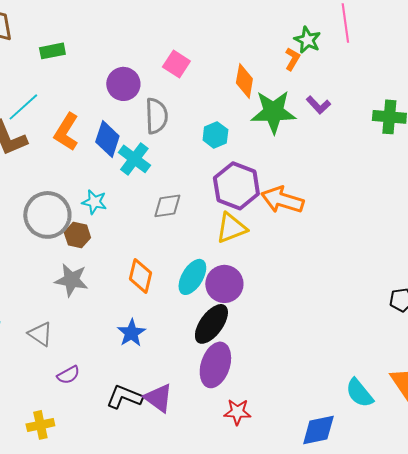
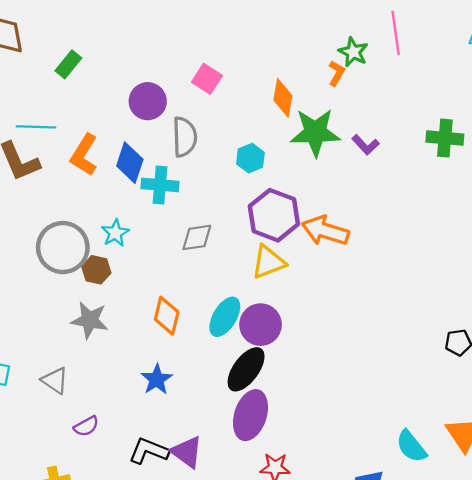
green rectangle: (52, 51) -> (68, 64), turned -40
purple L-shape: (318, 105) -> (366, 145), moved
cyan line: (23, 107) -> (36, 127), turned 44
cyan cross: (134, 159) -> (160, 185), turned -32
cyan star: (94, 202) -> (115, 233), turned 30

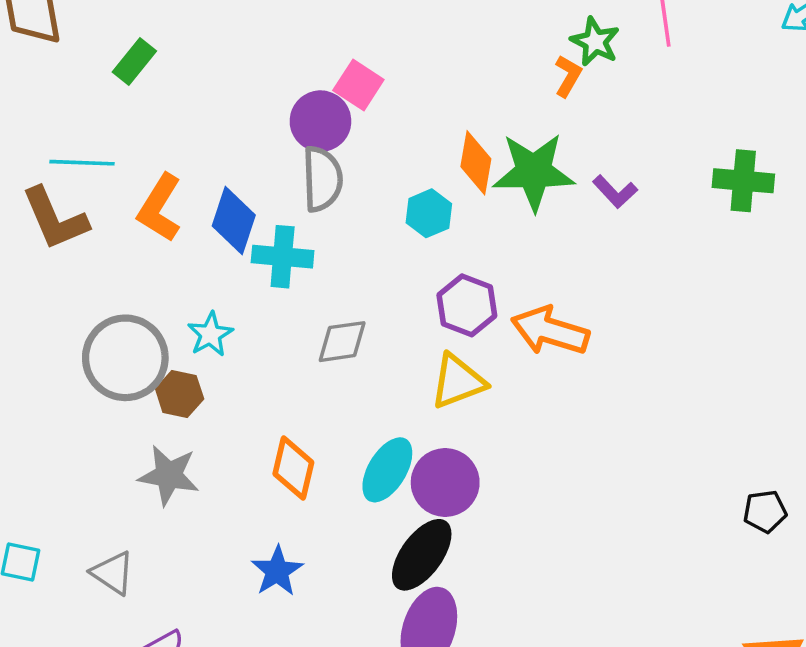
orange diamond: (283, 98) -> (476, 163), moved
purple circle: (148, 101) -> (320, 121), moved
purple hexagon: (274, 215) -> (467, 305), size x0.7

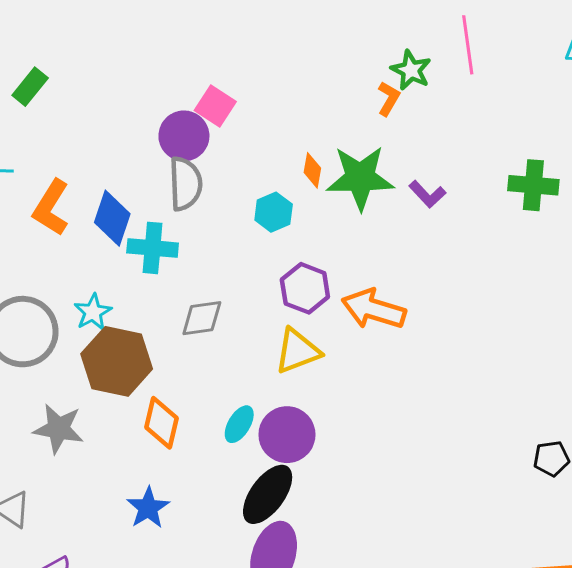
orange diamond: (476, 163) -> (312, 170), size x0.7
brown hexagon: (180, 394) -> (117, 361), moved, size x1.8
cyan ellipse: (387, 470) -> (239, 424), size x0.7

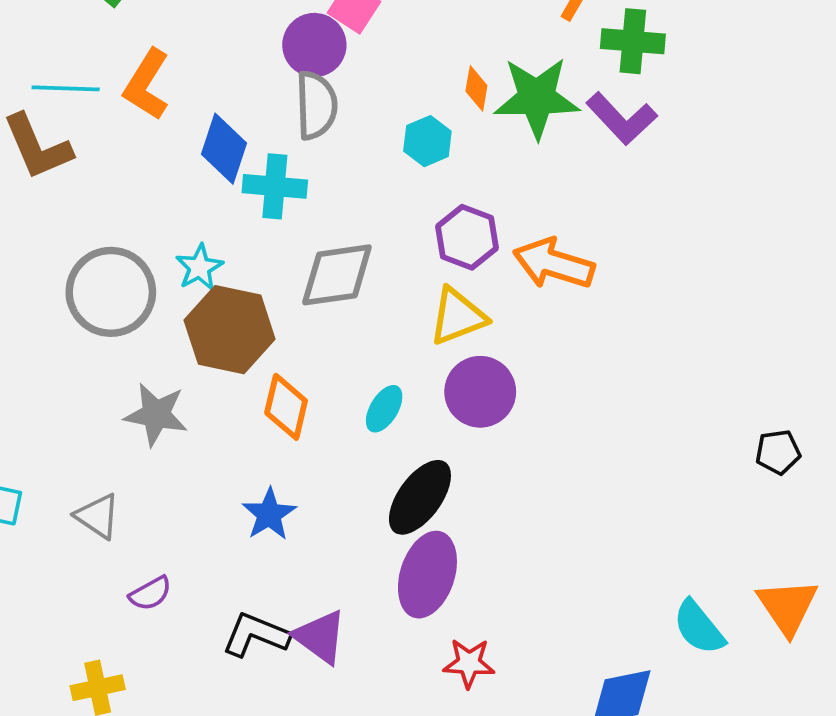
green cross: (533, 185) -> (633, 41), moved
purple L-shape: (427, 194) -> (622, 119), size x1.5
orange L-shape: (51, 208) -> (147, 85), moved
gray diamond: (202, 318) -> (337, 275), size x1.4
purple circle: (287, 435) -> (480, 392), moved

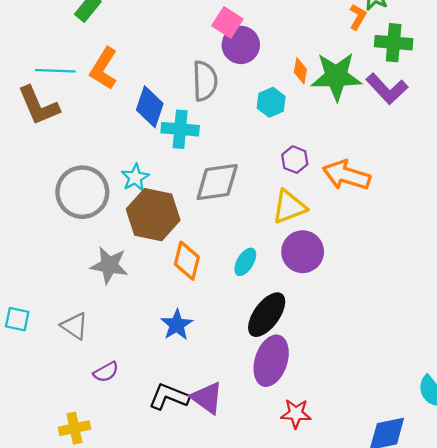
purple circle: (314, 45) -> (241, 45), moved
purple hexagon: (467, 237) -> (295, 160), size x0.7

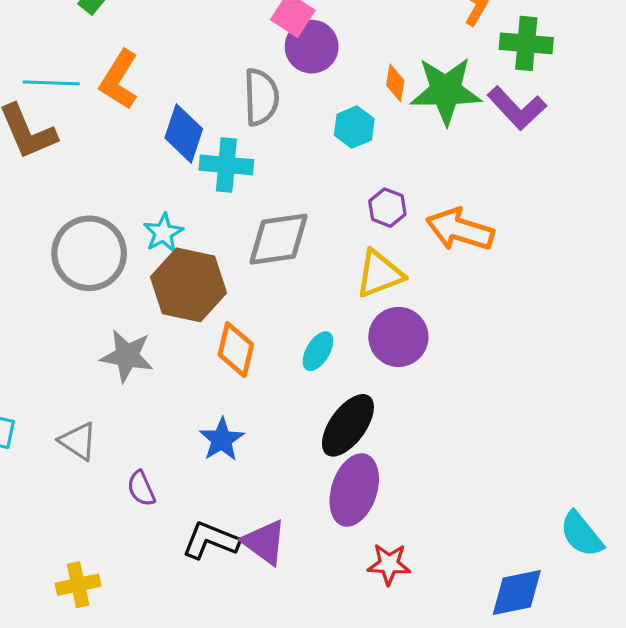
purple semicircle: (106, 372) -> (141, 488), moved, turned 95

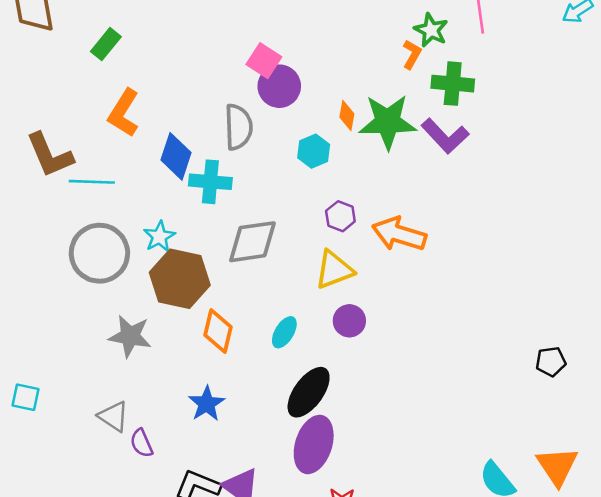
cyan line: (51, 83) -> (92, 182), moved
purple circle: (398, 337) -> (349, 321), size x0.7
gray triangle: (78, 441) -> (113, 416), moved

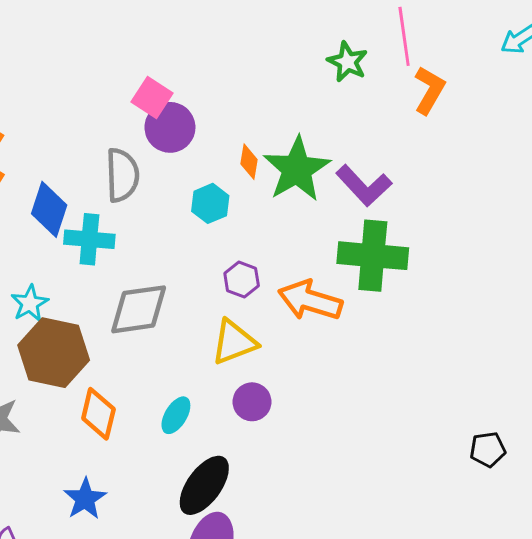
orange L-shape: (412, 54) -> (429, 90), moved, size x1.4
green cross: (453, 84) -> (373, 256), moved, size x1.4
green star: (388, 122) -> (297, 169), turned -30

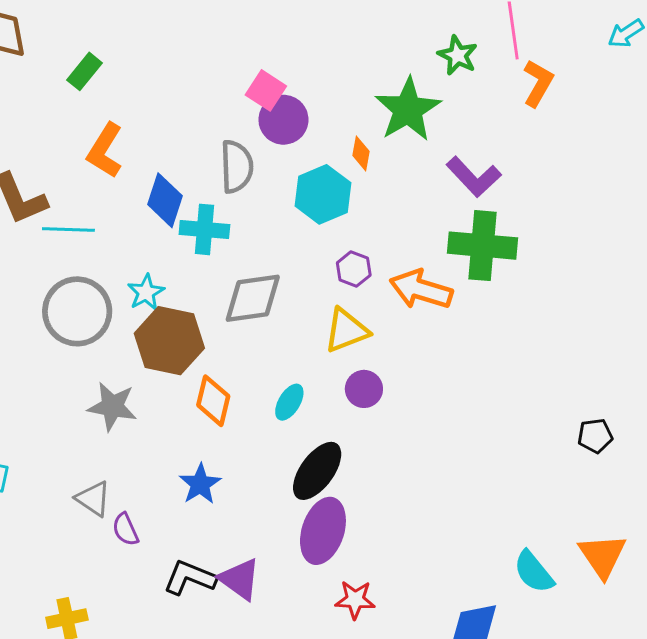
green star: (297, 169) -> (408, 109), moved
cyan hexagon: (210, 203) -> (323, 194), size x1.5

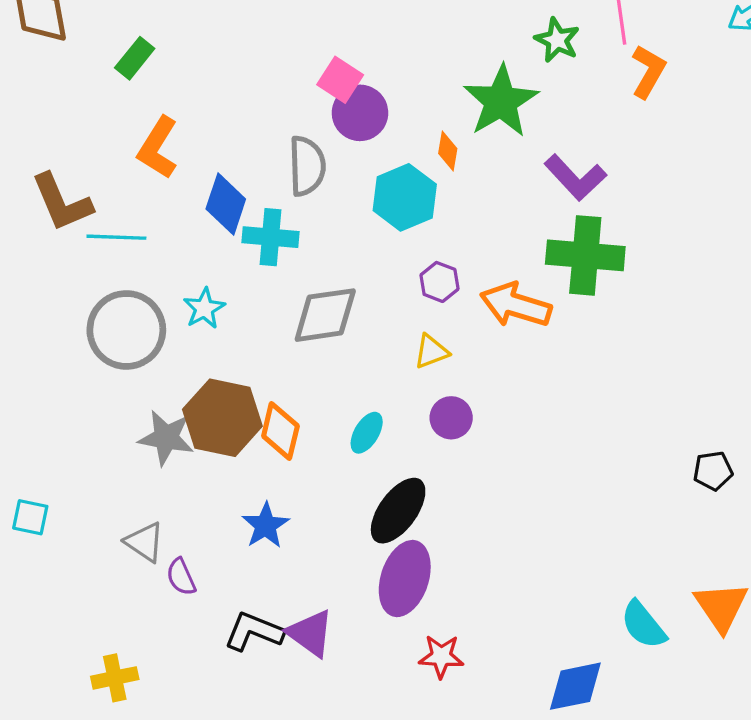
yellow triangle: (346, 330) -> (431, 351), size x0.7
brown hexagon: (169, 341) -> (222, 418), moved

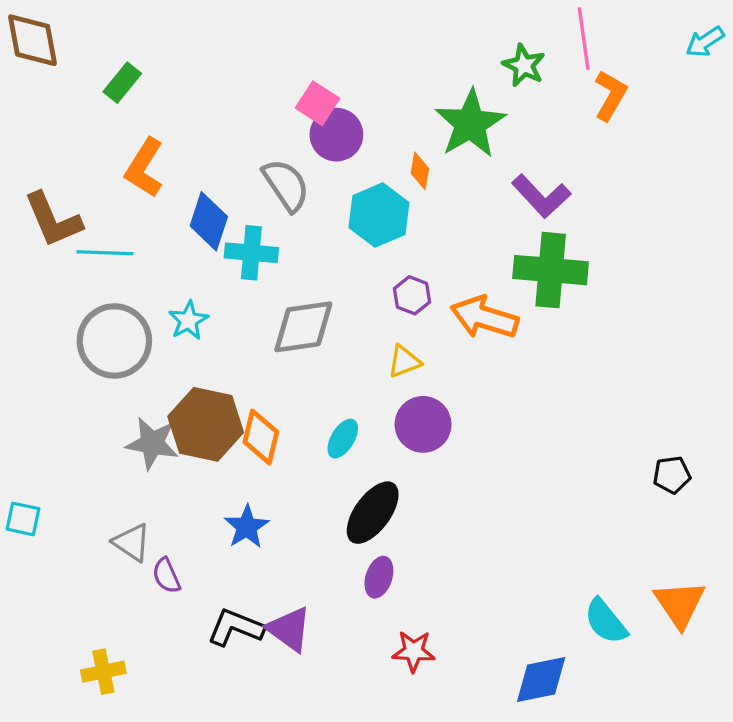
gray semicircle: (307, 166) -> (286, 185), turned -32
purple circle: (451, 418) -> (423, 424), size x1.4
purple ellipse: (405, 579) -> (379, 577), size x0.6

